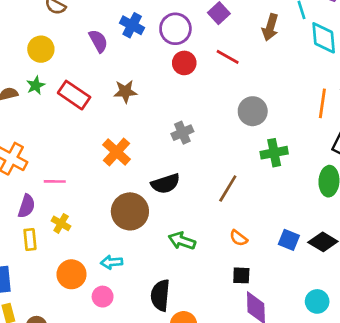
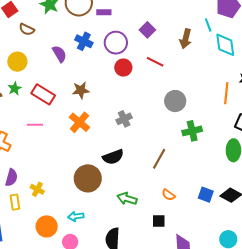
orange cross: (117, 152) -> (79, 122), moved
pink line: (55, 181) -> (35, 125), moved
black square: (241, 275) -> (159, 221), moved

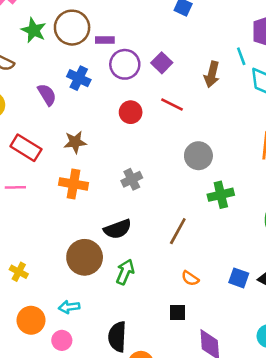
purple circle: (116, 43) -> (125, 64), moved
orange cross: (79, 122) -> (73, 184), turned -30
green arrow: (127, 199) -> (125, 272), moved, turned 96

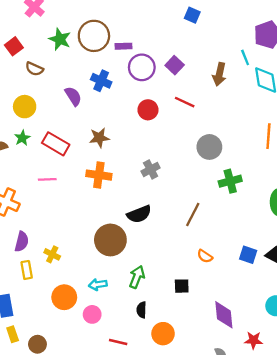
green arrow: (125, 272) -> (137, 277), moved
black square: (178, 313) -> (182, 286), moved
black semicircle: (117, 337) -> (141, 310), size x0.6

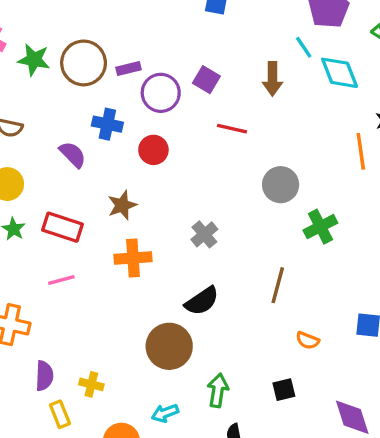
green star: (60, 39) -> (34, 60), moved
red circle: (148, 110) -> (153, 150), moved

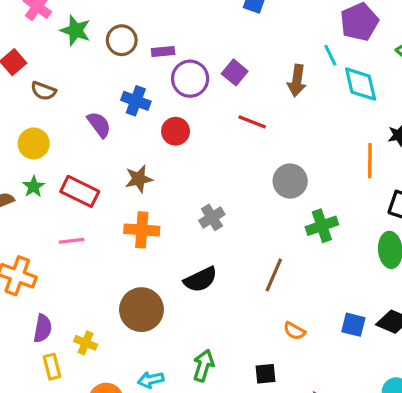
brown circle: (84, 63) -> (122, 40), size x0.7
brown circle: (169, 346) -> (141, 310), moved

